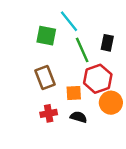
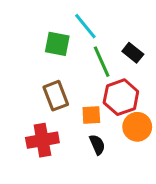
black rectangle: (107, 43) -> (133, 53), turned -63
red cross: (49, 113) -> (42, 140), moved, size x1.5
black semicircle: (79, 117) -> (97, 145), turned 49

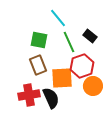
green square: (57, 44) -> (39, 40), moved
orange square: (91, 115) -> (62, 78), size x1.6
black semicircle: (97, 145) -> (51, 98), moved, size x1.5

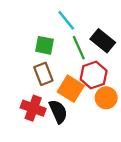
black rectangle: (90, 36) -> (103, 41), size x1.5
orange square: (62, 78) -> (71, 89), turned 35
red cross: (29, 95) -> (33, 108), turned 30

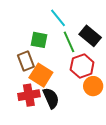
brown rectangle: (43, 74) -> (26, 61), moved
orange square: (71, 89) -> (41, 75), moved
red cross: (33, 108) -> (29, 95), turned -30

